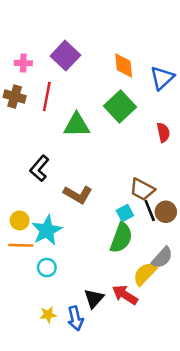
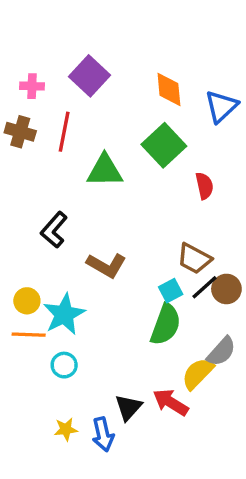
red semicircle: (163, 132) -> (204, 186), moved
black line: (150, 211) -> (204, 287), turned 70

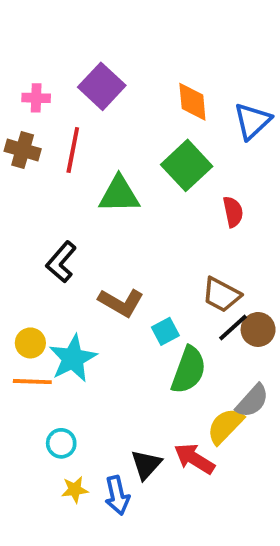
cyan square: (171, 291) -> (165, 331), moved
cyan circle: (64, 365) -> (61, 443), moved

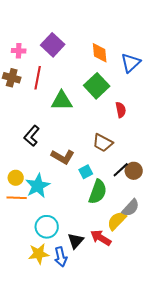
brown trapezoid: (221, 295) -> (103, 143), moved
cyan circle: (61, 443) -> (47, 227), moved, size x1.5
yellow star: (75, 490) -> (39, 254), size x1.5

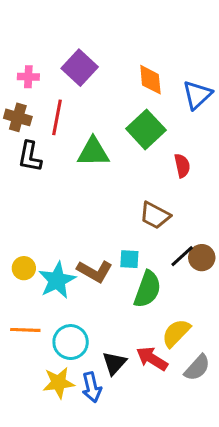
black L-shape: (32, 136) -> (30, 157), moved, turned -30
brown L-shape: (63, 157) -> (95, 271), moved
cyan square: (86, 172) -> (129, 259), turned 32
orange line: (17, 198) -> (25, 330), moved
gray semicircle: (131, 208) -> (197, 368), moved

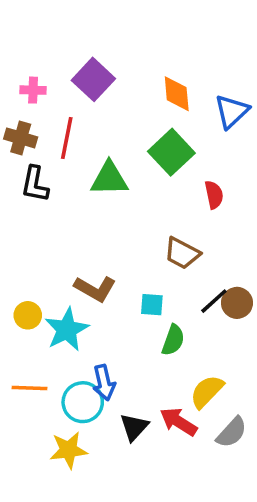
brown L-shape: (95, 271) -> (95, 289), moved
green semicircle: (147, 289) -> (173, 340), size x0.7
blue arrow: (92, 387) -> (104, 383), moved

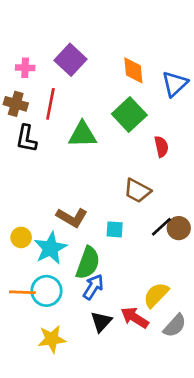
green semicircle: (173, 340) -> (88, 263), moved, size x1.4
blue arrow: (104, 383) -> (93, 287), moved, turned -135
cyan circle: (83, 402) -> (46, 291), moved

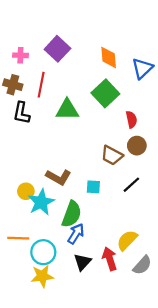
brown circle: (179, 228) -> (137, 146), moved
yellow circle: (21, 237) -> (26, 191), moved
cyan circle: (46, 291) -> (43, 252), moved
red arrow: (135, 318) -> (110, 259), turned 40

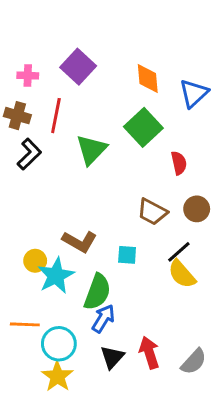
green triangle: (67, 110) -> (91, 150), turned -45
black L-shape: (22, 113) -> (29, 154), turned -145
brown circle: (137, 146) -> (197, 209), moved
yellow semicircle: (127, 240) -> (182, 274), moved, turned -85
yellow star: (42, 276) -> (57, 376), turned -30

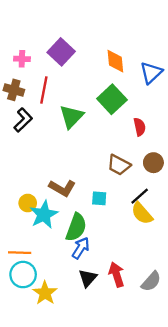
cyan circle: (59, 344) -> (23, 275), moved

